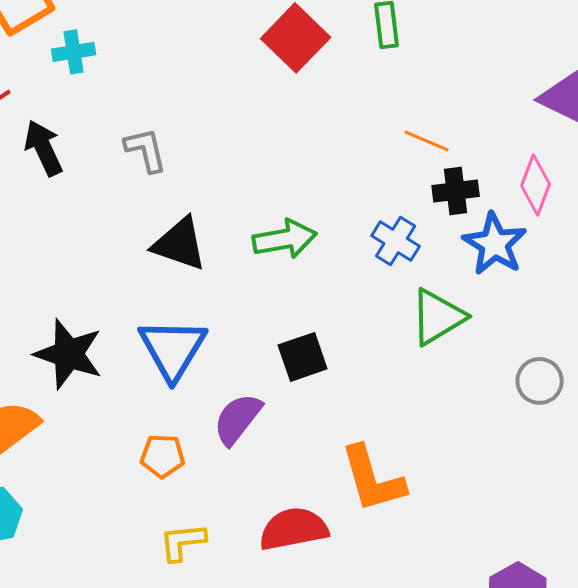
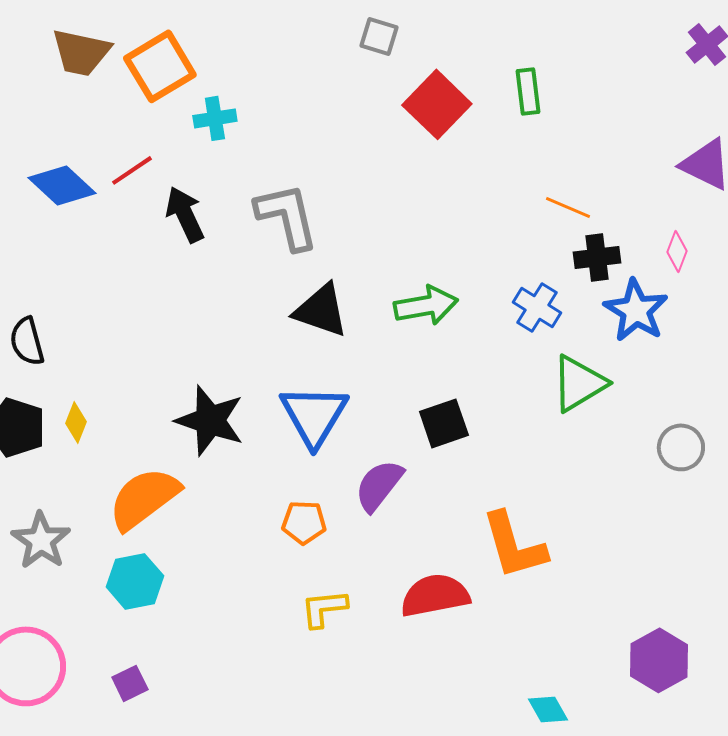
gray L-shape: (146, 150) -> (287, 216), size x1.5
pink diamond: (536, 185) -> (677, 251), size x0.7

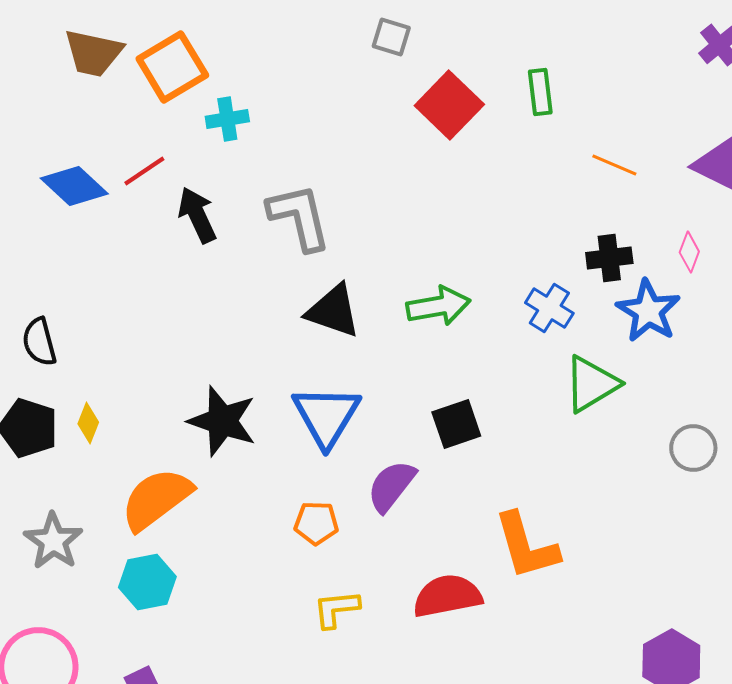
orange line: (568, 207) -> (614, 165), moved

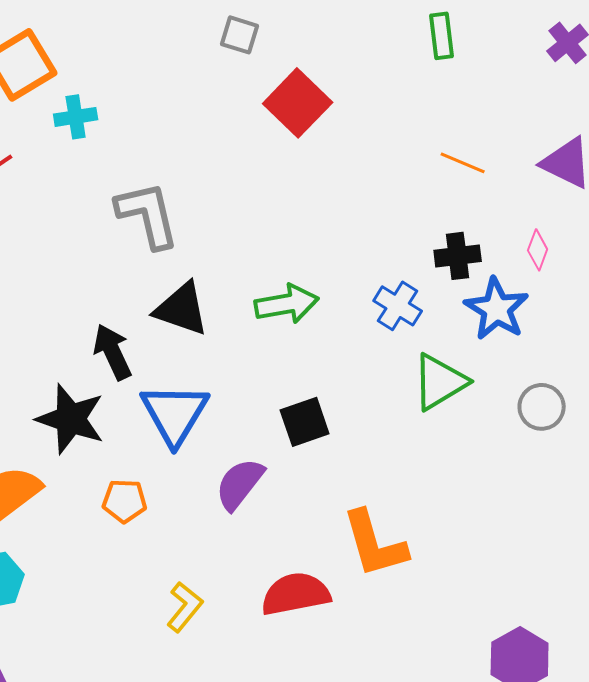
green rectangle: (540, 92) -> (442, 36), moved
black arrow: (197, 215) -> (113, 352), moved
gray circle: (693, 448) -> (542, 407), moved
orange pentagon: (316, 523) -> (125, 501), moved
yellow L-shape: (336, 609) -> (185, 607), turned 135

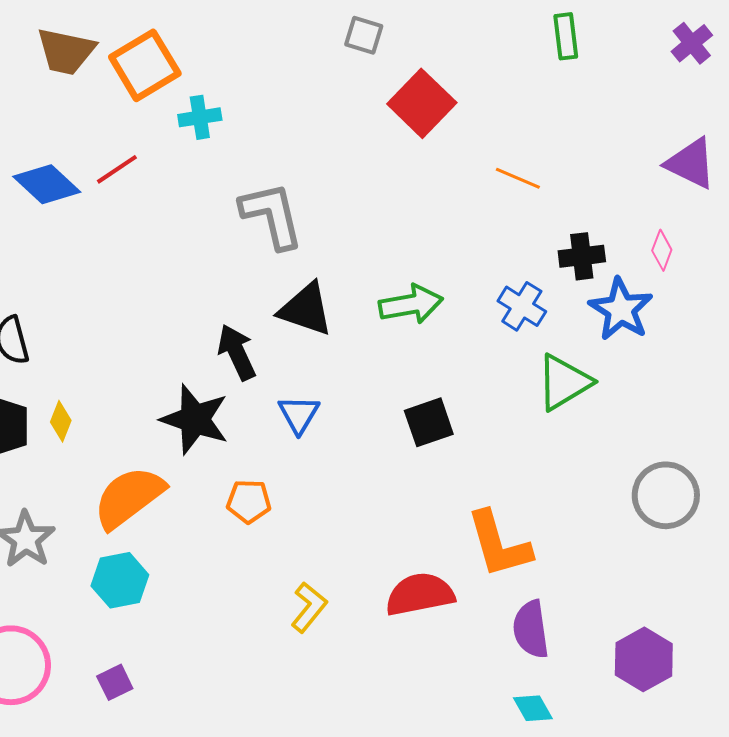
orange line: (463, 163) -> (518, 178), moved
gray circle: (542, 407) -> (666, 495), moved, size x1.4
blue triangle: (175, 414) -> (299, 414), size x0.6
purple semicircle: (240, 484) -> (531, 629), moved, turned -46

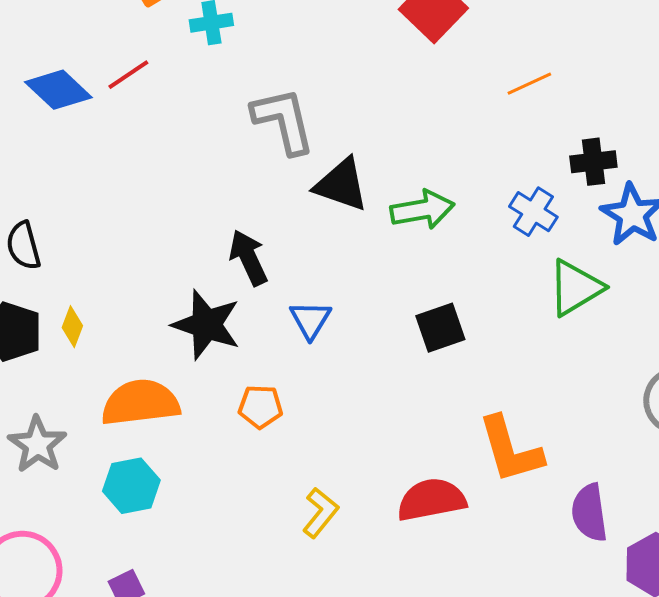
orange line: (518, 178) -> (529, 84), turned -48
black triangle: (306, 309) -> (341, 185), moved
orange semicircle: (129, 497) -> (140, 403), turned 30
purple semicircle: (531, 629) -> (589, 513), moved

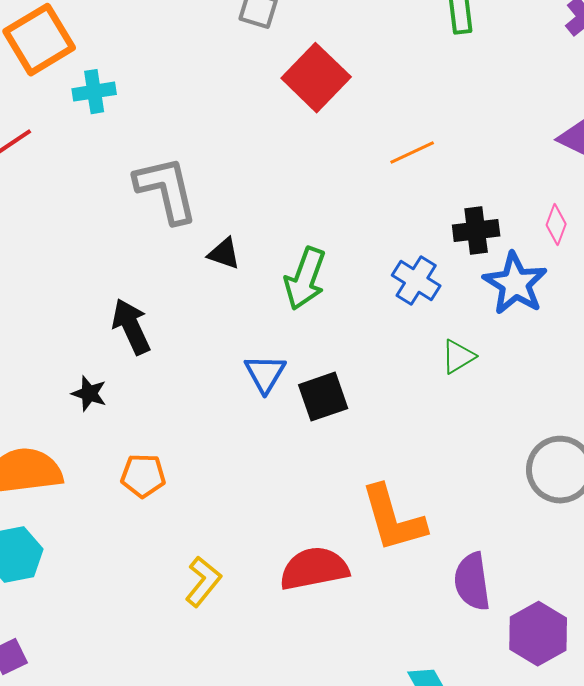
black triangle: (341, 185) -> (224, 254), size x0.6
green arrow: (422, 210) -> (305, 279), turned 120
green triangle: (575, 288) -> (458, 357), size x0.6
blue triangle: (310, 320) -> (265, 374), moved
black star: (206, 325) -> (89, 394), size x0.5

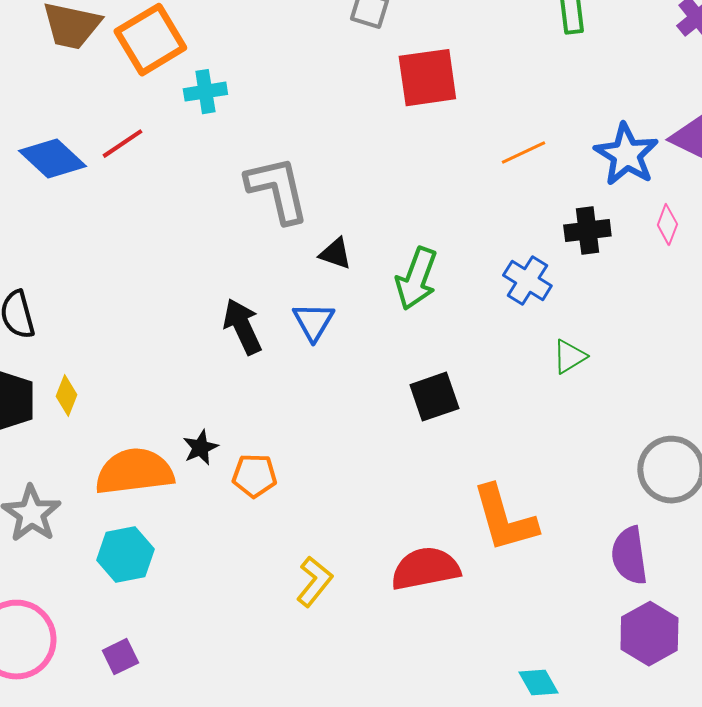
red square: (316, 78) -> (427, 78), turned 38
blue star: (515, 284) -> (626, 155), moved
blue triangle: (265, 374) -> (313, 322), moved
black star: (89, 394) -> (200, 448), moved, turned 30
purple semicircle: (472, 582) -> (629, 556), moved

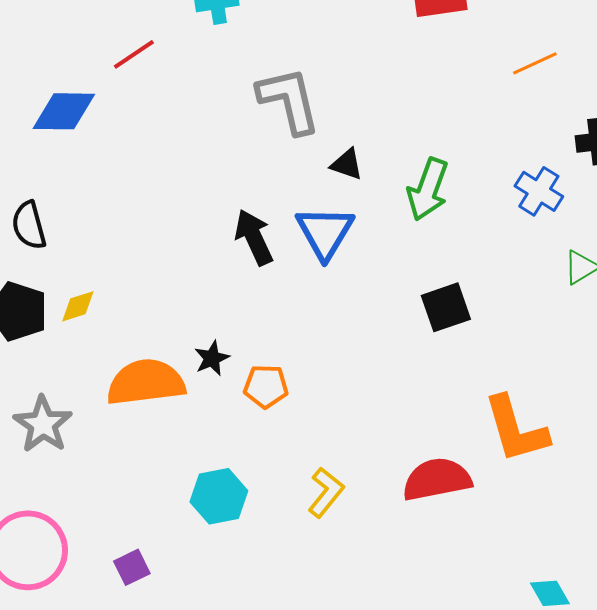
blue diamond: (52, 159) -> (64, 111), moved, turned -42
blue triangle: (313, 322) -> (325, 232), size x1.4
yellow diamond: (66, 396) -> (78, 306), turned 51
cyan hexagon: (125, 555) -> (219, 496), moved

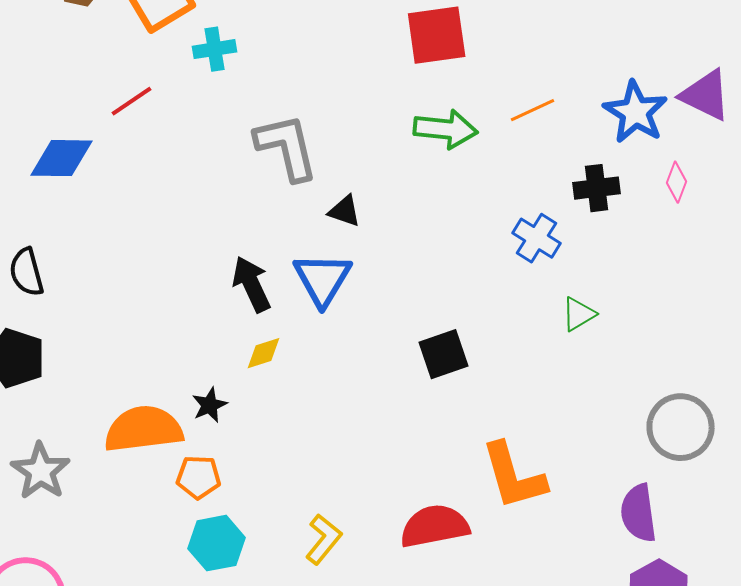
green arrow: (428, 189) -> (446, 129), moved, turned -104
yellow diamond: (78, 306) -> (264, 353), moved
orange pentagon: (266, 386) -> (199, 477), moved

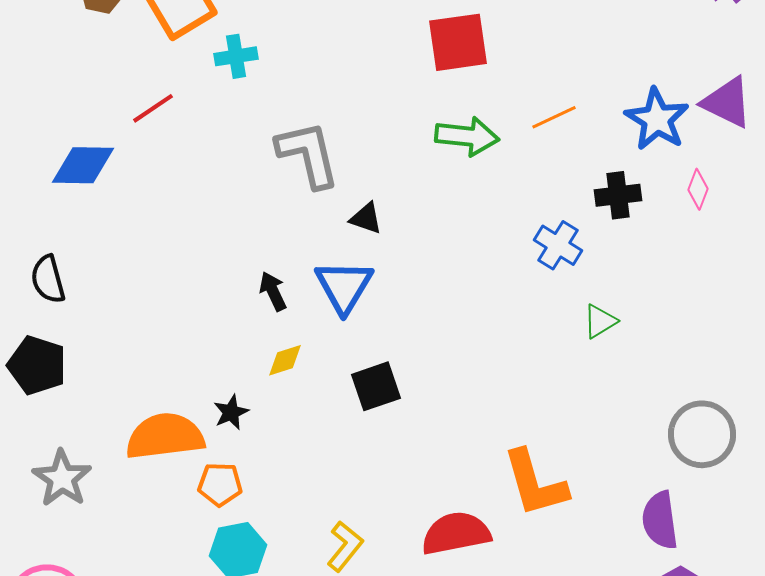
black arrow: (252, 284) -> (273, 291), size x0.7
black square: (444, 354) -> (376, 386), moved

